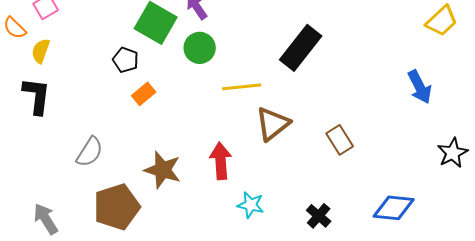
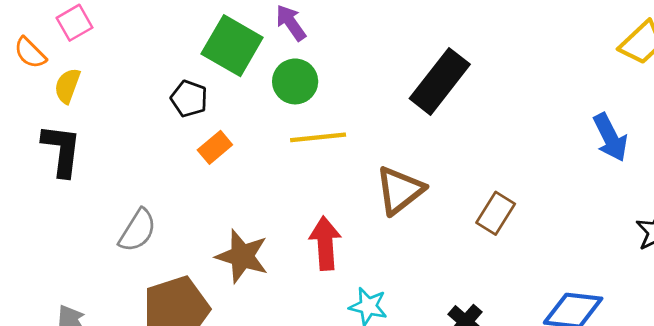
yellow line: (242, 87) -> (318, 137), moved
brown rectangle: (340, 140) -> (496, 213), turned 64

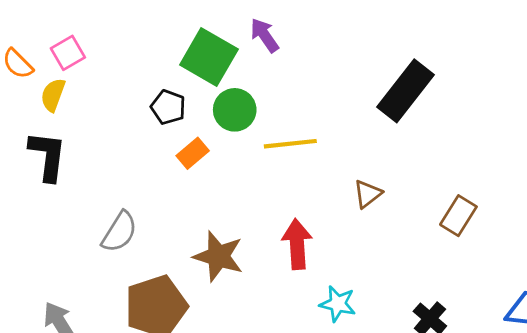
pink square: (74, 23) -> (68, 53), moved
green circle: (295, 81) -> (235, 110), moved
brown triangle: (400, 190) -> (368, 194), size x0.6

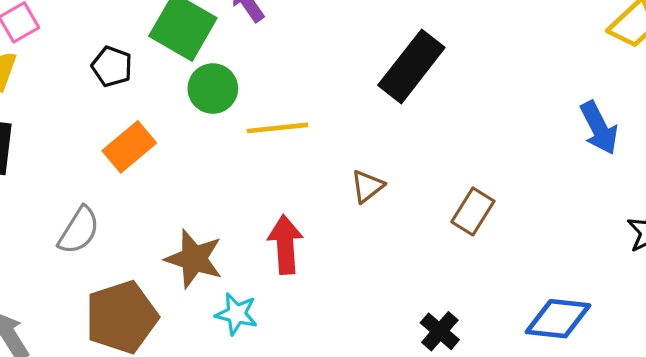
black pentagon: (168, 107) -> (112, 66), moved
orange rectangle: (193, 153) -> (129, 147), moved, size x1.4
cyan star: (338, 304) -> (236, 314), moved

